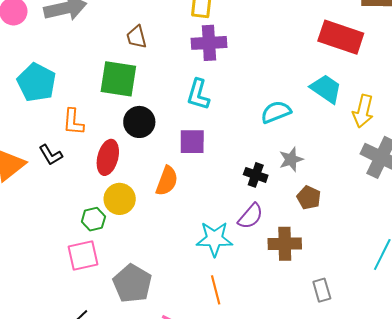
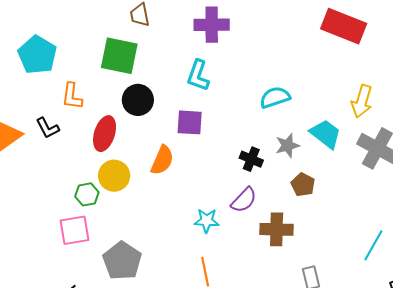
cyan trapezoid: (326, 89) -> (326, 134), moved
cyan star: (214, 239) -> (207, 221), size x0.7

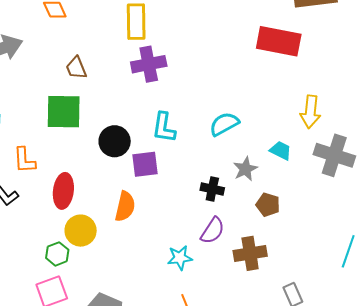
cyan L-shape: (198, 76) -> (164, 127), moved
black circle: (138, 100) -> (115, 141), moved
cyan trapezoid: (326, 134) -> (281, 151), size x0.7

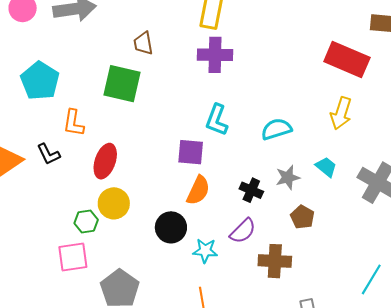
yellow arrow: (310, 112) -> (341, 113), moved
black circle: (115, 141) -> (171, 227), moved
orange semicircle: (125, 206) -> (198, 190), moved

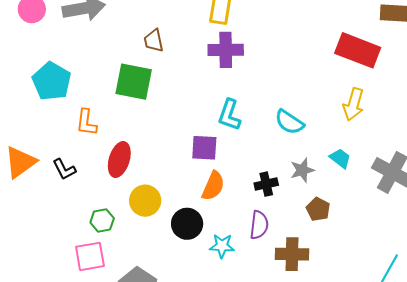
cyan semicircle: (276, 129) -> (289, 122), turned -128
black L-shape: (48, 154) -> (64, 169), moved
black cross: (251, 190) -> (266, 184), turned -35
yellow circle: (114, 203) -> (145, 201), moved
purple semicircle: (243, 231) -> (259, 225), turned -36

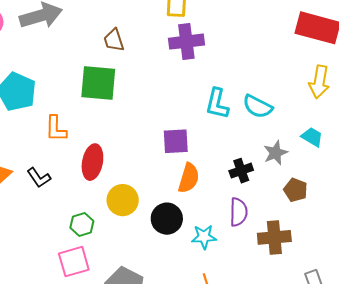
cyan L-shape: (229, 115) -> (217, 104), moved

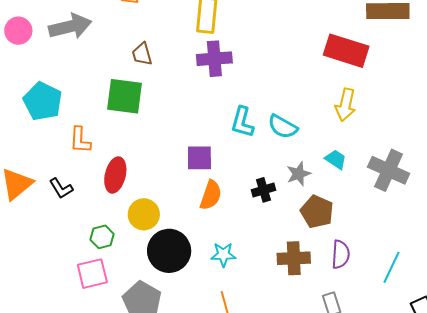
brown pentagon: (296, 190) -> (317, 212), size x1.4
purple semicircle: (239, 212) -> (341, 254), moved
black circle: (167, 219) -> (169, 251), moved, size x1.4

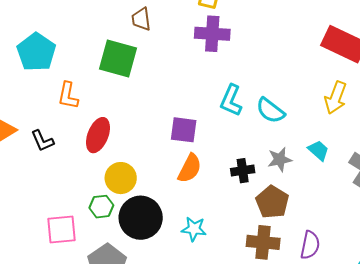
brown pentagon: (317, 212) -> (272, 202), moved
green hexagon: (102, 237) -> (101, 207), moved

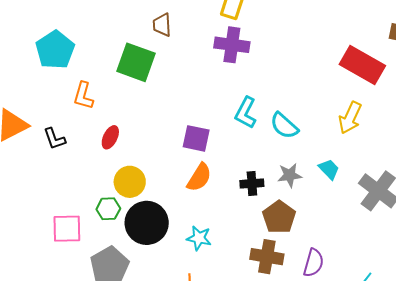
red ellipse: (98, 135) -> (110, 137), size x0.7

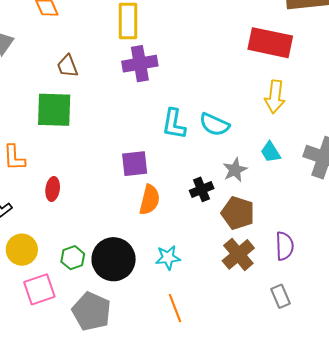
cyan trapezoid: (329, 169) -> (271, 152), turned -150
yellow circle: (130, 182) -> (22, 250), moved
brown cross: (267, 257) -> (238, 254), turned -32

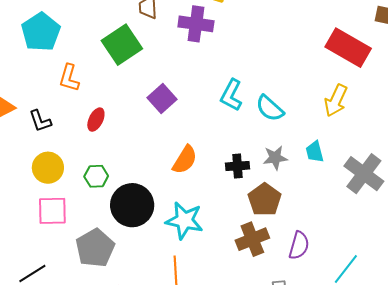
purple cross: (140, 64) -> (196, 24), moved
green square: (54, 110) -> (122, 45), turned 36
purple square: (135, 164) -> (162, 99), moved, turned 36
green hexagon: (73, 258) -> (96, 176), moved
cyan star: (168, 258) -> (184, 220), size x1.5

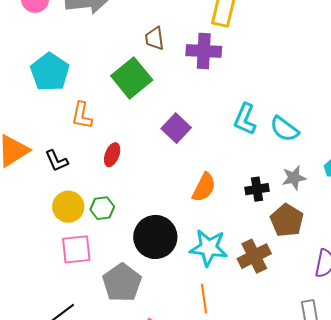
green hexagon: (96, 176) -> (102, 208), moved
brown cross: (252, 239) -> (254, 256), moved

